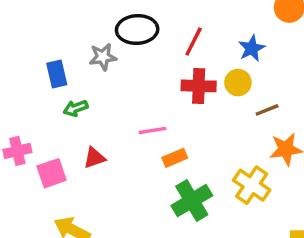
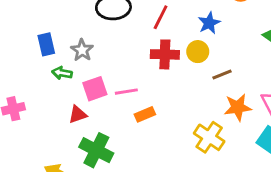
gray star: (103, 57) -> (82, 50), moved, turned -30
green arrow: (76, 108) -> (62, 73), turned 30
pink square: (52, 173) -> (95, 89), moved
green cross: (192, 201) -> (96, 150), moved, turned -32

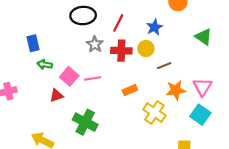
gray star: (82, 50) -> (95, 44), moved
pink square: (95, 89) -> (69, 76), turned -30
orange rectangle: (145, 114) -> (130, 90), moved
green cross: (96, 150) -> (85, 122), moved

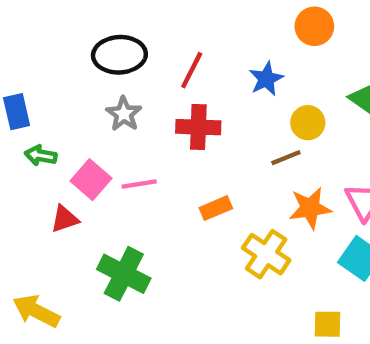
gray star: (95, 44) -> (124, 114), moved
yellow circle: (146, 49) -> (308, 123), moved

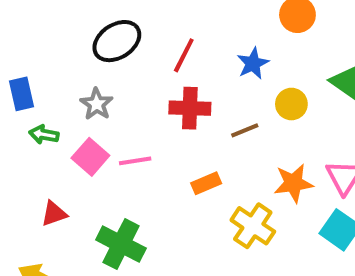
black ellipse: (119, 55) -> (117, 41), turned -30
gray star: (124, 114) -> (97, 104), moved
brown line: (286, 158) -> (245, 130), moved
red triangle: (65, 219) -> (54, 214), moved

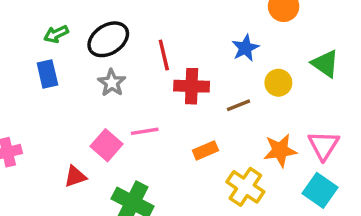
black ellipse: (117, 41) -> (108, 39), moved
red line: (184, 55) -> (164, 55), moved, turned -40
green arrow: (44, 134) -> (56, 34), moved, turned -35
pink square: (90, 157) -> (107, 145), moved

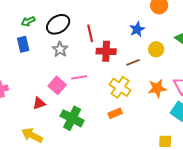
orange rectangle: (205, 150) -> (115, 113), moved
yellow cross: (245, 187) -> (120, 87), moved

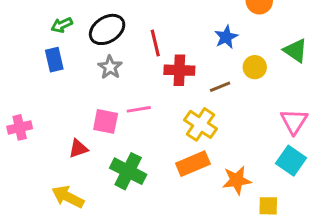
pink square: (57, 85) -> (106, 121), turned -30
orange star: (157, 88) -> (237, 180), moved
orange rectangle: (115, 113) -> (193, 164), size x1.5

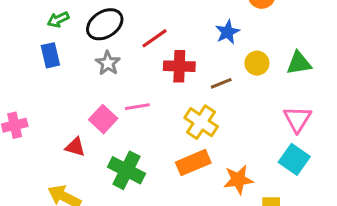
red line: (155, 43) -> (154, 38), turned 68
green triangle: (295, 51) -> (299, 63), moved, turned -44
pink square: (106, 121) -> (103, 119), turned 32
red triangle: (78, 149) -> (75, 147), turned 35

